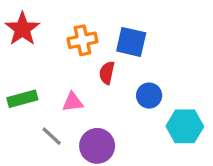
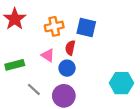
blue circle: (149, 96) -> (67, 68), moved
pink triangle: (73, 102) -> (48, 55), moved, turned 40

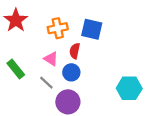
green rectangle: (15, 65) -> (16, 69), turned 66
gray line: (34, 89) -> (46, 83), moved

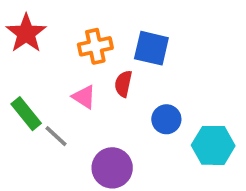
blue circle: (71, 72) -> (166, 119), moved
gray line: (46, 83) -> (56, 136), moved

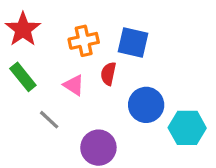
green rectangle: (26, 114) -> (23, 77), moved
blue circle: (166, 119) -> (146, 105), size x1.4

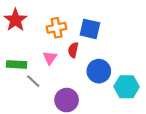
green rectangle: (23, 77) -> (17, 64), moved, turned -48
pink triangle: (74, 85) -> (50, 58), turned 32

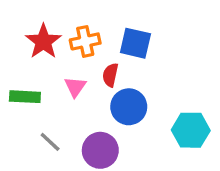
red star: (15, 20) -> (43, 41), moved
blue circle: (99, 71) -> (129, 107), moved
gray line: (33, 81) -> (50, 142), moved

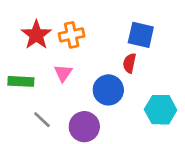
blue square: (135, 43) -> (141, 35), moved
red semicircle: (110, 75) -> (129, 63), moved

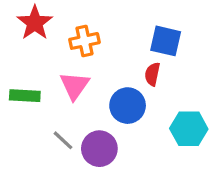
red star: (36, 35) -> (35, 23), moved
pink triangle: (63, 73) -> (75, 86), size x1.4
gray line: (42, 120) -> (63, 140), moved

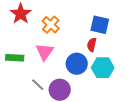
orange cross: (84, 41) -> (51, 25), turned -36
cyan hexagon: (189, 129) -> (103, 68), moved

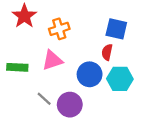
orange cross: (51, 25) -> (59, 29), turned 30
pink triangle: (45, 52) -> (52, 60), turned 36

